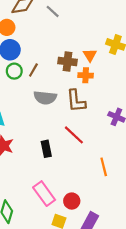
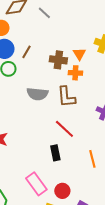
brown line: (33, 70) -> (26, 52), moved
black rectangle: (46, 149) -> (55, 153), moved

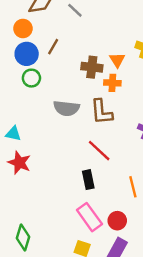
brown line: (26, 52) -> (53, 47), moved
pink rectangle: (36, 184) -> (89, 217), moved
red circle: (62, 191) -> (117, 221), moved

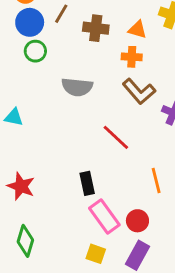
orange triangle: (117, 60) -> (137, 30), turned -42
brown cross: (92, 67) -> (96, 28), moved
brown L-shape: (102, 112) -> (139, 91), moved, turned -36
red star: (19, 163) -> (21, 186), moved
black rectangle: (88, 180) -> (87, 183), moved

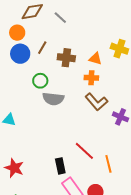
green circle: (35, 51) -> (40, 81), moved
red line: (116, 137) -> (84, 151), moved

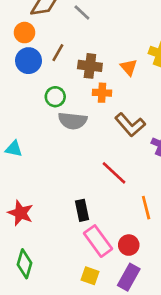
orange triangle: (95, 59) -> (129, 67), turned 32
orange cross: (91, 78) -> (102, 93), moved
red line: (84, 151) -> (114, 173), moved

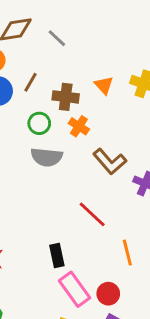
orange triangle: (129, 67) -> (104, 85), moved
orange cross: (102, 93) -> (79, 126), turned 30
green circle: (55, 97) -> (39, 123), moved

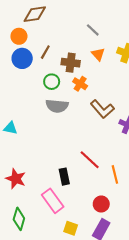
gray line: (57, 38) -> (93, 30), moved
red line: (92, 214) -> (90, 160), moved
pink rectangle: (74, 289) -> (53, 201), moved

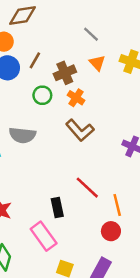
brown cross: (71, 63) -> (65, 73), turned -30
gray semicircle: (57, 106) -> (22, 135), moved
brown L-shape: (102, 109) -> (80, 130), moved
red circle: (101, 204) -> (111, 231), moved

